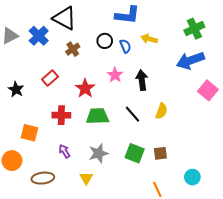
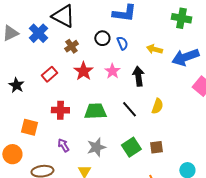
green cross: (194, 29) -> (181, 18), moved, turned 36
yellow arrow: (149, 39) -> (154, 49), moved
red star: (85, 88) -> (83, 71), moved
green square: (135, 153) -> (131, 147), turned 36

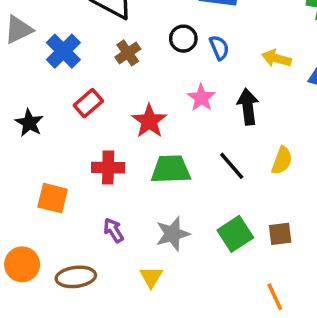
blue cross: (38, 33) -> (63, 51), moved
red star: (83, 71) -> (149, 121), moved
orange circle: (12, 154) -> (22, 264), moved

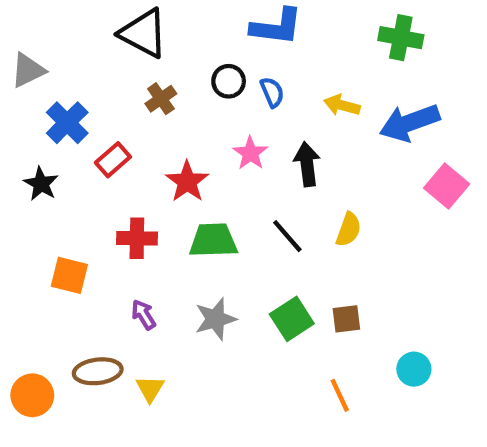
blue cross: (63, 51) -> (67, 123), moved
orange circle: (22, 264) -> (32, 395), moved
yellow triangle: (151, 277) -> (150, 389), moved

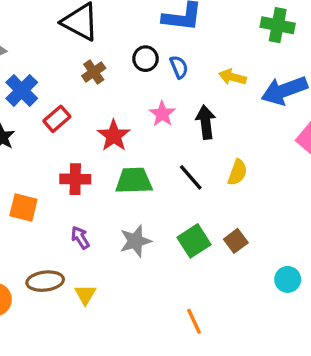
brown square: (346, 319) -> (236, 241), turned -30
orange line: (340, 395) -> (194, 321), moved

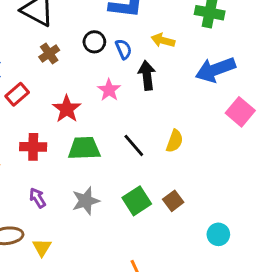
yellow arrow: (232, 77) -> (163, 40), moved
black arrow: (206, 122) -> (147, 75), moved

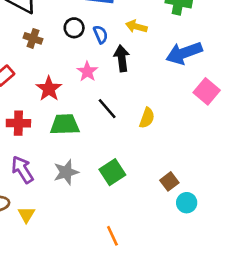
brown cross: (49, 54) -> (33, 38), turned -36
black line: (134, 145) -> (107, 109), moved
purple arrow: (38, 198) -> (22, 170), size x1.5
brown square: (173, 201) -> (169, 181), moved

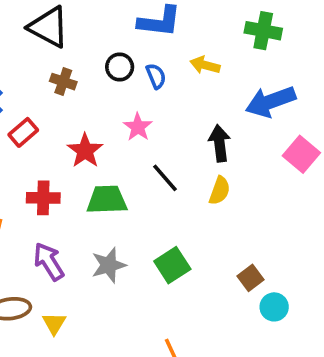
black arrow: (122, 58) -> (220, 143), moved

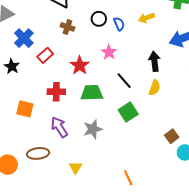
yellow arrow: (205, 65) -> (146, 18), turned -35
green square: (172, 265) -> (128, 112), moved
yellow triangle: (54, 323) -> (76, 168), moved

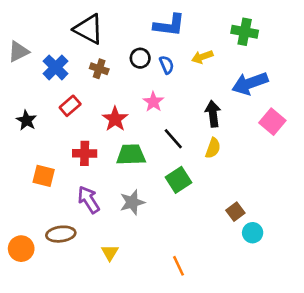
blue cross: (24, 38) -> (56, 67), moved

